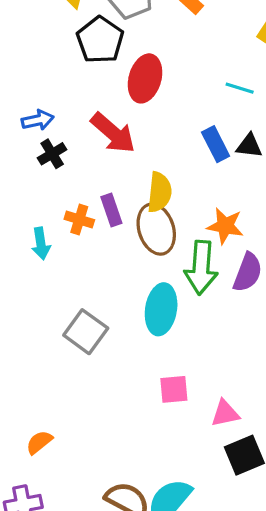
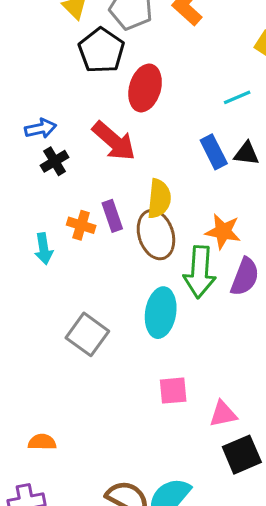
cyan line: (240, 88) -> (237, 97), turned -40
orange semicircle: (39, 442) -> (42, 442), turned 40

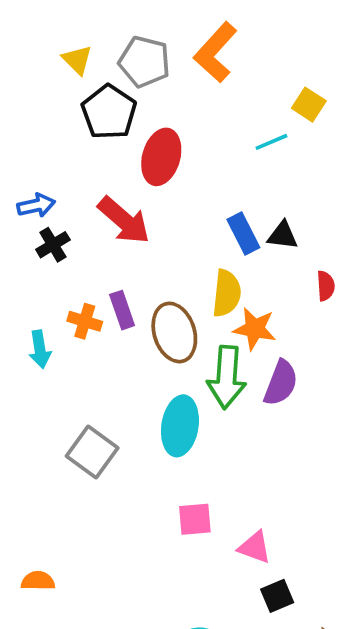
cyan line: (237, 97) -> (271, 142), moved
yellow semicircle: (159, 199) -> (227, 293), moved
pink triangle: (223, 414) -> (255, 547), turned 32
black square: (242, 455) -> (277, 596), size x0.7

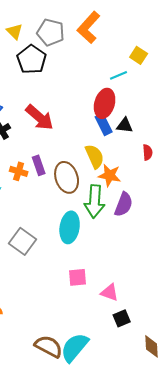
red ellipse: (161, 157) -> (105, 103), moved
yellow semicircle: (227, 293) -> (95, 156), turned -30

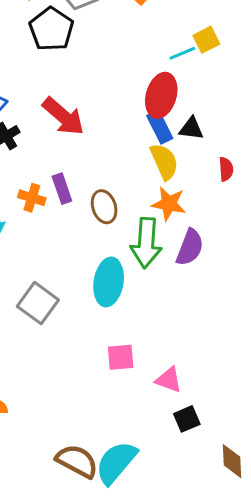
yellow square: (139, 55) -> (206, 40), moved, turned 30
yellow semicircle: (95, 156) -> (164, 162), moved
brown ellipse: (67, 177) -> (104, 207), size x0.7

